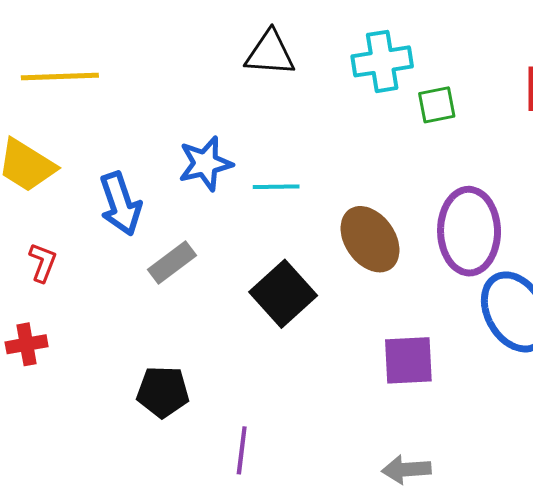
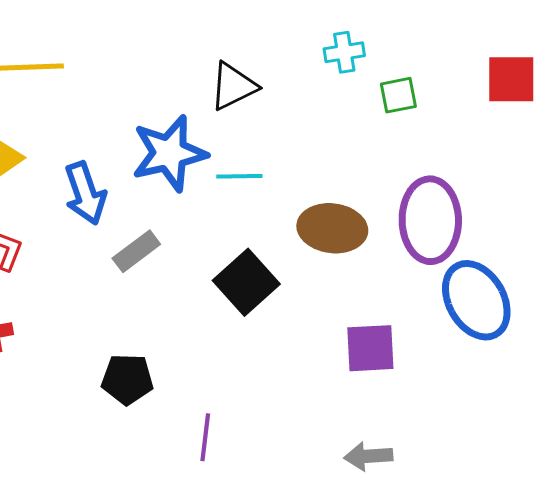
black triangle: (270, 53) -> (233, 86), moved, turned -30
cyan cross: (382, 61) -> (344, 52), size x0.7
blue star: (205, 163) -> (169, 153), size x1.4
brown ellipse: (370, 239) -> (332, 228), turned -48

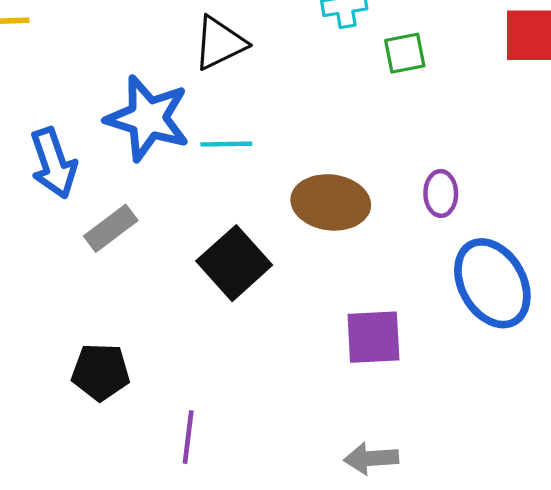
blue star: (169, 153) -> (148, 118), turned 30
purple ellipse: (430, 220) -> (441, 193), size x0.5

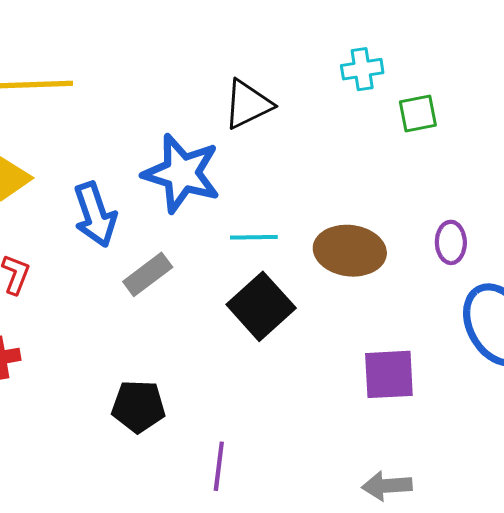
cyan line: (226, 144) -> (254, 237), moved

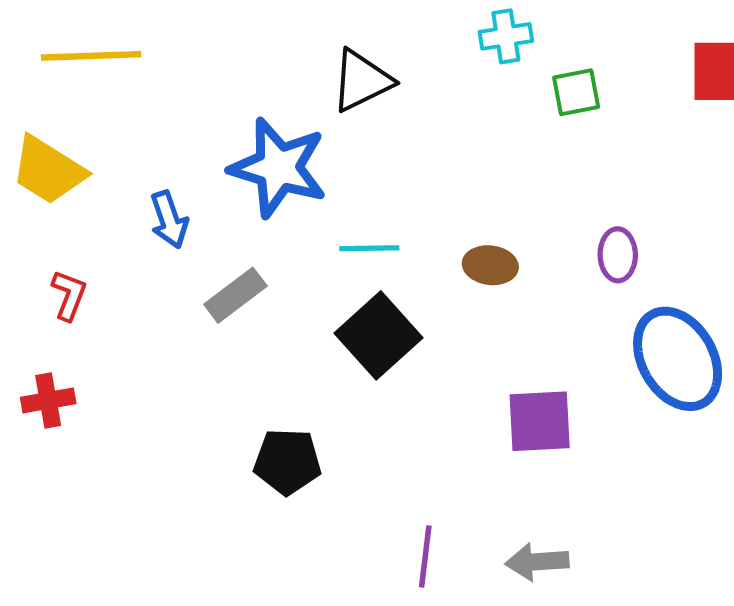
blue arrow: (95, 215) -> (169, 220), size x0.7
brown ellipse: (350, 251) -> (490, 265), size x0.6
black pentagon: (138, 406) -> (287, 462), moved
purple line: (219, 466) -> (425, 557), moved

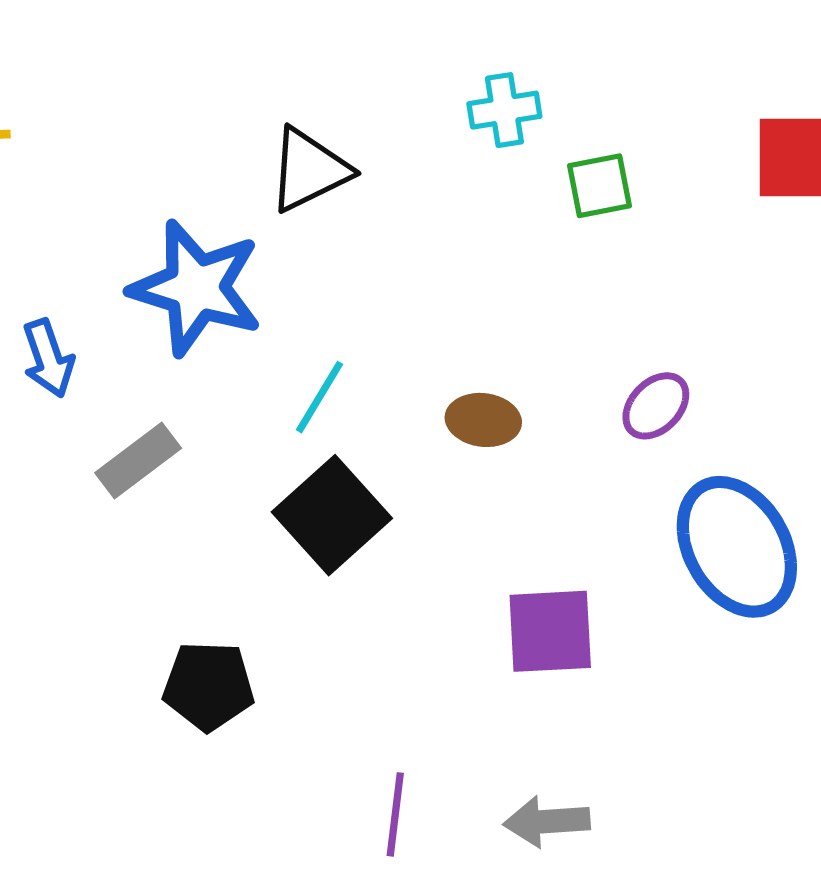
cyan line: (369, 248) -> (320, 397), turned -58
purple ellipse: (618, 255) -> (656, 406), turned 45

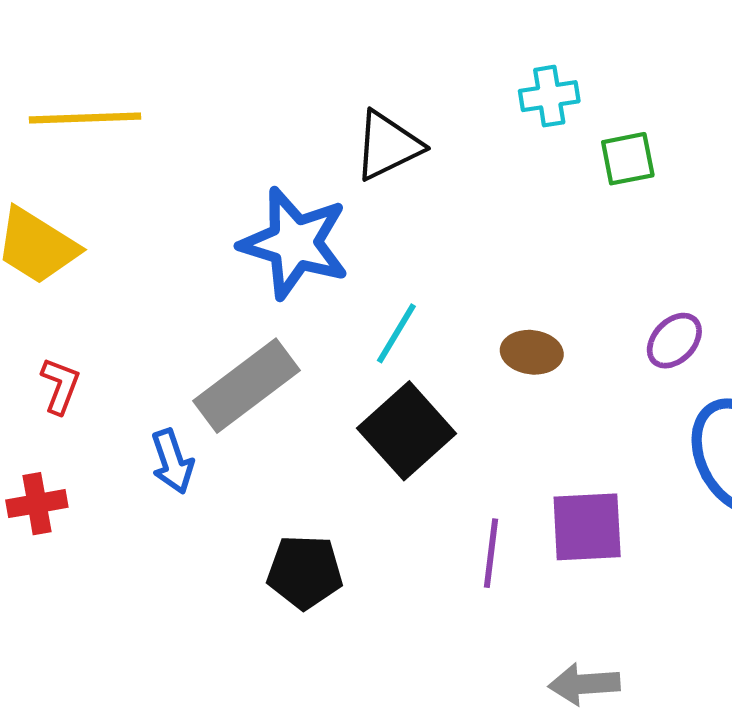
blue arrow: (48, 358) -> (172, 461), moved
gray rectangle: (138, 460) -> (247, 386), size x1.5
purple line: (395, 814) -> (491, 553), moved

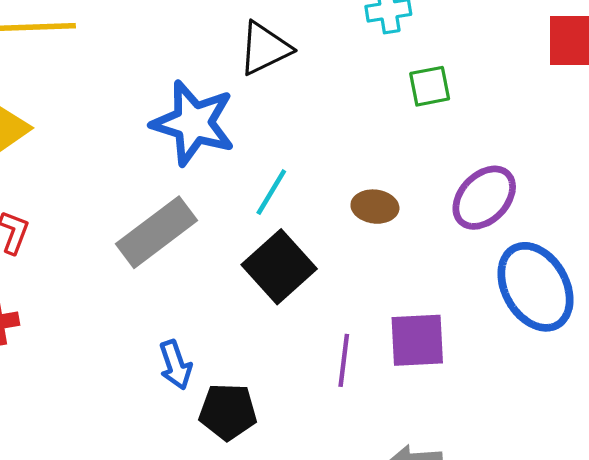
green square: (628, 159) -> (430, 86), moved
purple ellipse: (674, 341) -> (484, 198), size x1.5
blue arrow: (172, 461) -> (175, 365), moved
black pentagon: (305, 572) -> (228, 412), moved

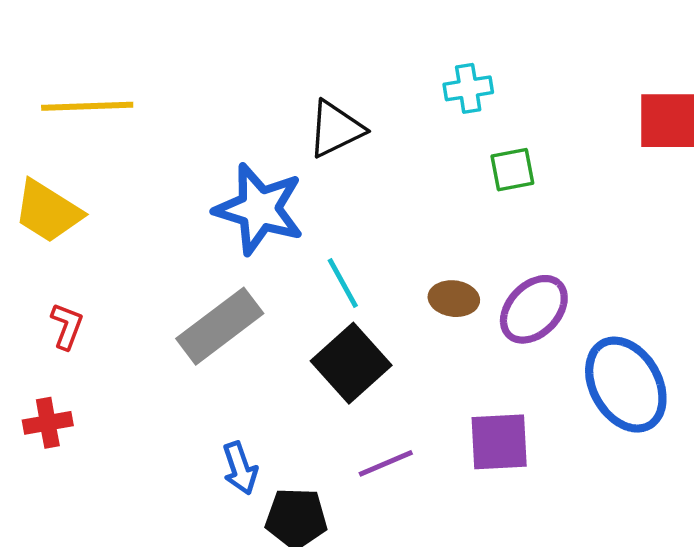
cyan line: (271, 192) -> (343, 283), turned -60
purple ellipse: (484, 198) -> (534, 309), moved
purple line: (344, 360) -> (386, 463), moved, turned 60

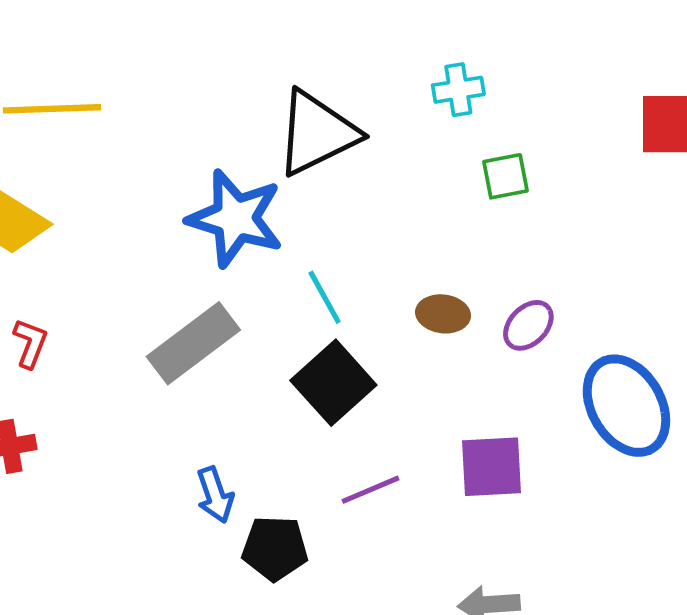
black triangle: (336, 129) -> (317, 133), size x1.4
purple ellipse: (534, 309) -> (528, 325), size x0.7

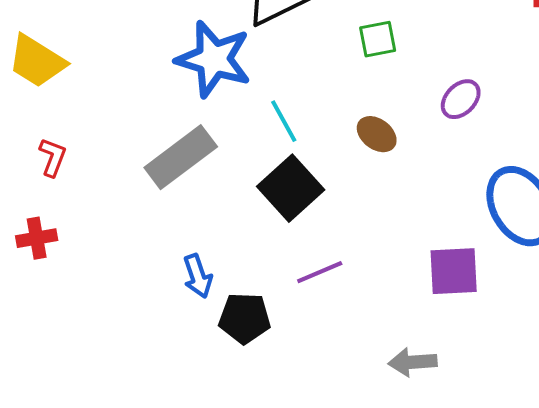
green square: (505, 176) -> (378, 39), moved
brown ellipse: (443, 314) -> (377, 134), turned 30
purple ellipse: (528, 325) -> (461, 99), moved
purple square: (491, 467) -> (454, 271), moved

